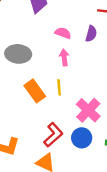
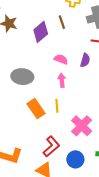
blue circle: (82, 138) -> (75, 159), moved

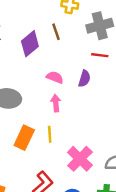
orange rectangle: (36, 109) -> (24, 138), turned 60

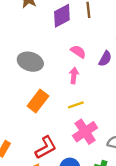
yellow line: (50, 134) -> (76, 105), moved, turned 63

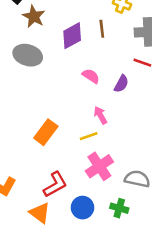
gray ellipse: (30, 62) -> (28, 55), moved
pink arrow: (74, 75) -> (100, 115), moved, turned -35

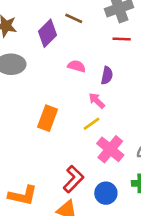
brown line: (102, 29) -> (74, 18), turned -42
purple semicircle: (121, 84) -> (107, 75), moved
orange rectangle: (46, 132) -> (48, 118), moved

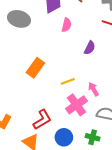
pink semicircle: (77, 66) -> (66, 25), moved, turned 72
pink arrow: (97, 101) -> (94, 89), moved

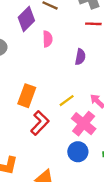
red L-shape: (42, 120) -> (40, 123), moved
blue circle: (64, 137) -> (78, 152), moved

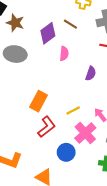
blue circle: (78, 152) -> (66, 152), moved

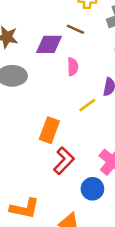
purple diamond: (48, 33) -> (49, 44), turned 45
yellow line: (73, 110) -> (87, 105), moved

